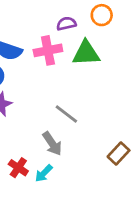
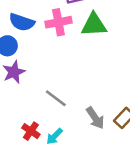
gray line: (66, 114) -> (56, 98), moved
gray arrow: (52, 144) -> (95, 118), moved

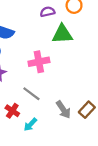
pink cross: (58, 22) -> (39, 62), moved
red cross: (31, 131) -> (12, 111), moved

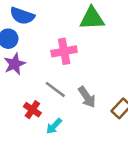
gray arrow: (63, 110) -> (87, 97), moved

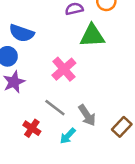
pink cross: (64, 51) -> (64, 69), turned -30
cyan arrow: (54, 126) -> (68, 136), moved

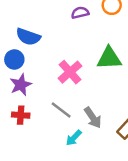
green triangle: (92, 36) -> (109, 58), moved
red cross: (32, 128) -> (21, 115), moved, turned -30

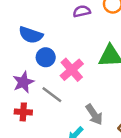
blue circle: (14, 59) -> (46, 57), moved
gray line: (61, 110) -> (52, 95), moved

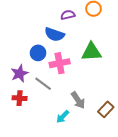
blue semicircle: (31, 35) -> (54, 34), moved
pink cross: (72, 70) -> (60, 63), turned 30

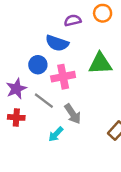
gray arrow: (78, 100) -> (73, 114), moved
cyan arrow: (63, 117) -> (56, 134), moved

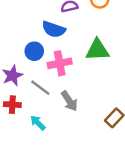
cyan arrow: (56, 134) -> (38, 123), moved, turned 91

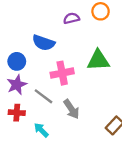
blue semicircle: (54, 29) -> (44, 43), moved
blue circle: (34, 51) -> (17, 61), moved

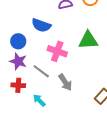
pink cross: (62, 73) -> (57, 51), turned 30
purple star: (17, 85) -> (18, 61), turned -30

